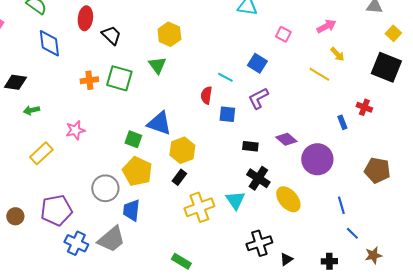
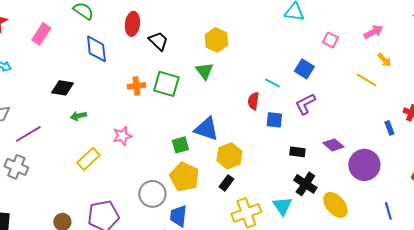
green square: (133, 139) -> (180, 145), turned -36

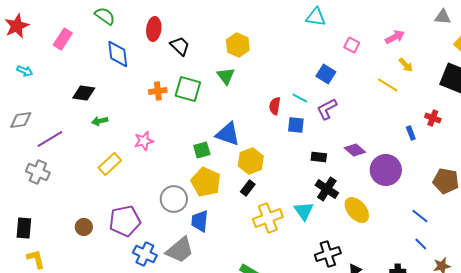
cyan line: (272, 83) -> (300, 98), moved
blue line: (388, 211) -> (420, 216), moved, turned -36

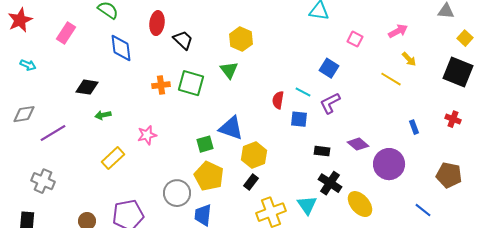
red cross: (433, 118) -> (453, 119), moved
gray cross: (38, 172) -> (43, 181), moved

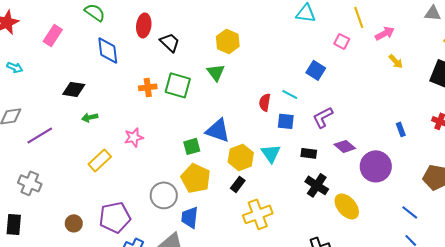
yellow line: (391, 79) -> (359, 17), moved, turned 40
purple L-shape: (330, 103) -> (323, 117), moved
cyan triangle: (307, 205) -> (271, 153), moved

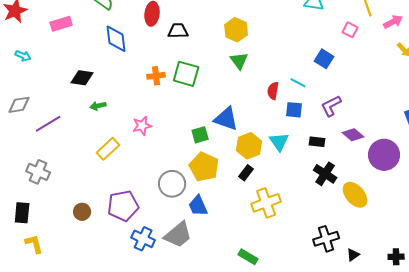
pink rectangle: (53, 35) -> (61, 24), turned 40
black trapezoid: (170, 42) -> (178, 31), turned -45
green triangle: (216, 72) -> (239, 61), moved
blue trapezoid: (190, 217) -> (198, 206), turned -30

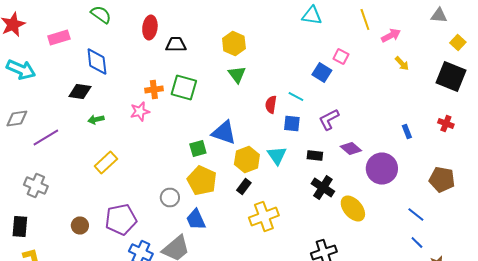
pink square: (350, 30) -> (341, 56), moved
blue diamond: (116, 39) -> (97, 62), moved
cyan arrow: (23, 56) -> (21, 70), size x1.8
pink star: (142, 126) -> (140, 112), moved
gray circle: (172, 184) -> (170, 198), size x0.7

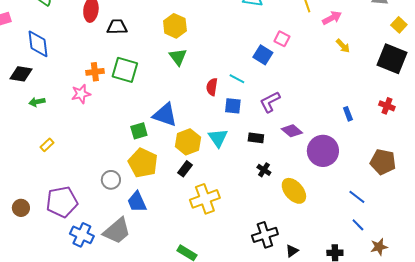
yellow rectangle: (106, 162) -> (47, 145), size x0.6
black cross: (323, 188) -> (264, 170), size x0.6

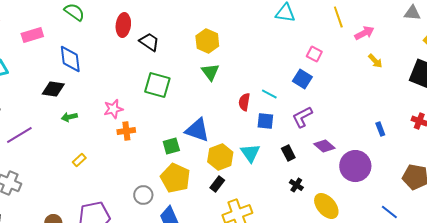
black trapezoid: (117, 27) -> (149, 42), turned 35
blue square: (263, 55) -> (302, 79), moved
orange cross: (95, 72) -> (126, 131), moved
black rectangle: (256, 138) -> (288, 153), turned 56

